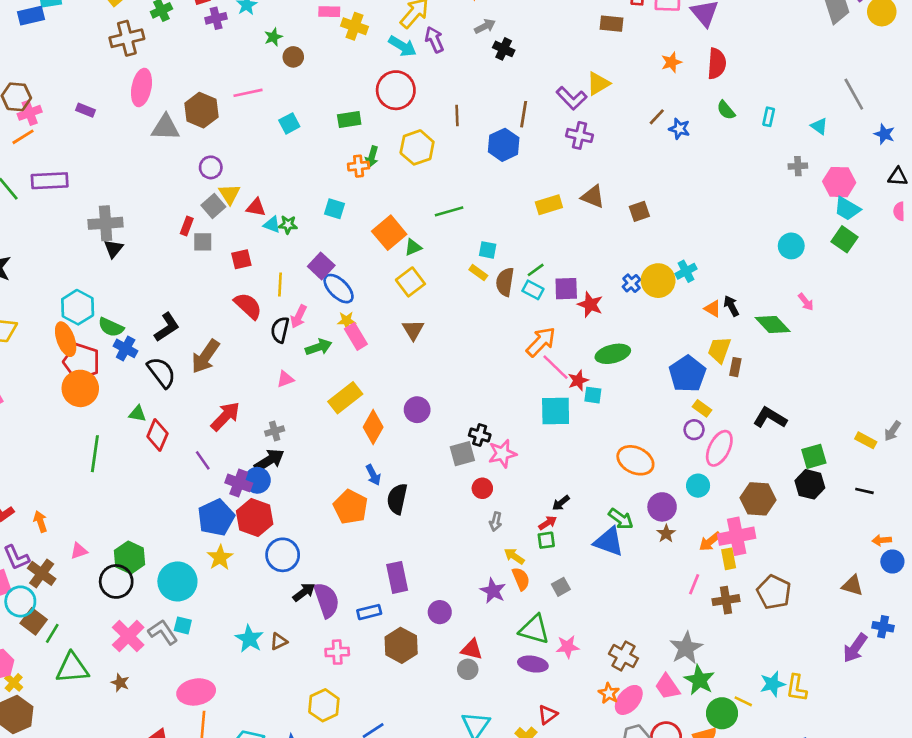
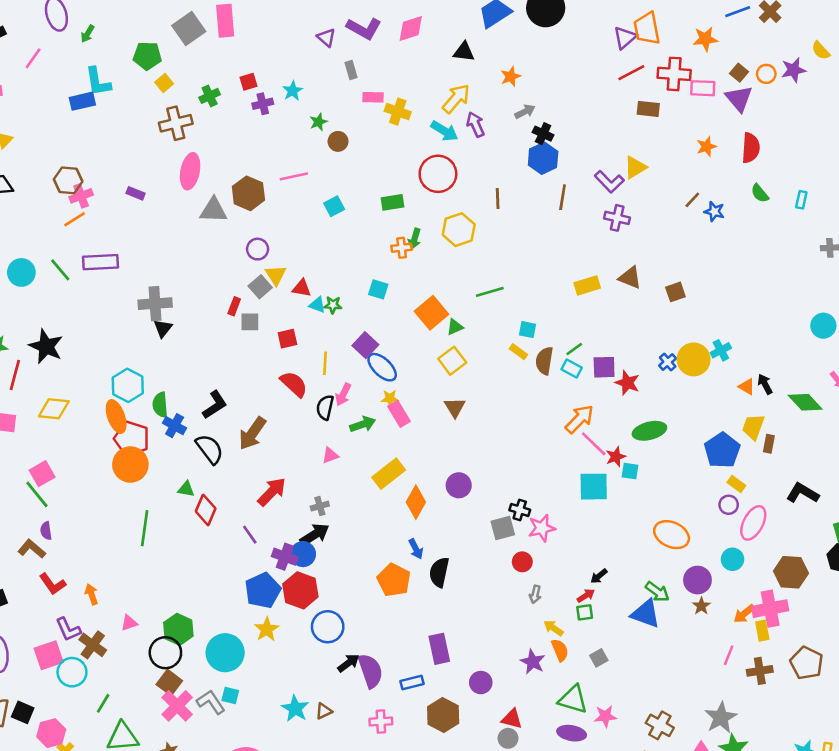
blue hexagon: (504, 145) -> (543, 158), moved
green semicircle: (111, 327) -> (160, 405), turned 60
brown square: (34, 621) -> (169, 683), moved

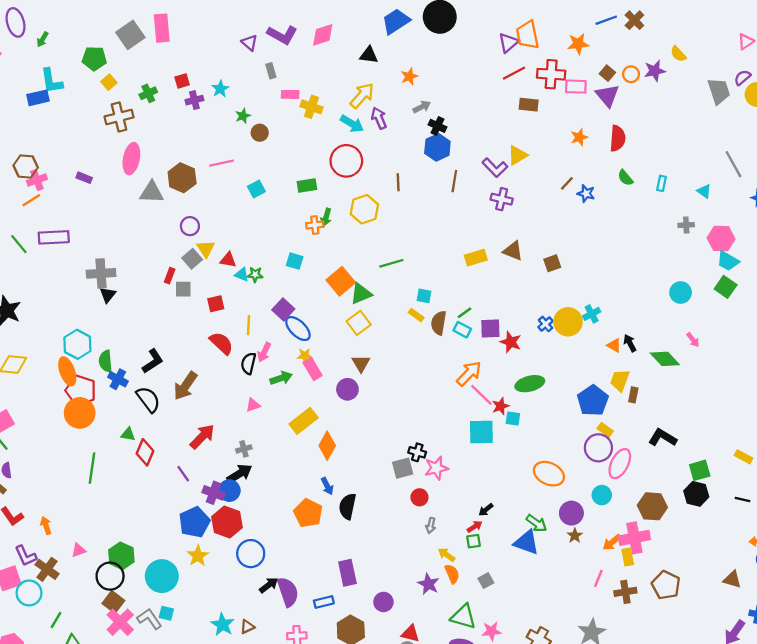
green triangle: (455, 327) -> (361, 294), size x1.5
purple circle: (459, 485) -> (347, 389), moved
purple circle: (729, 505) -> (598, 448), size x1.6

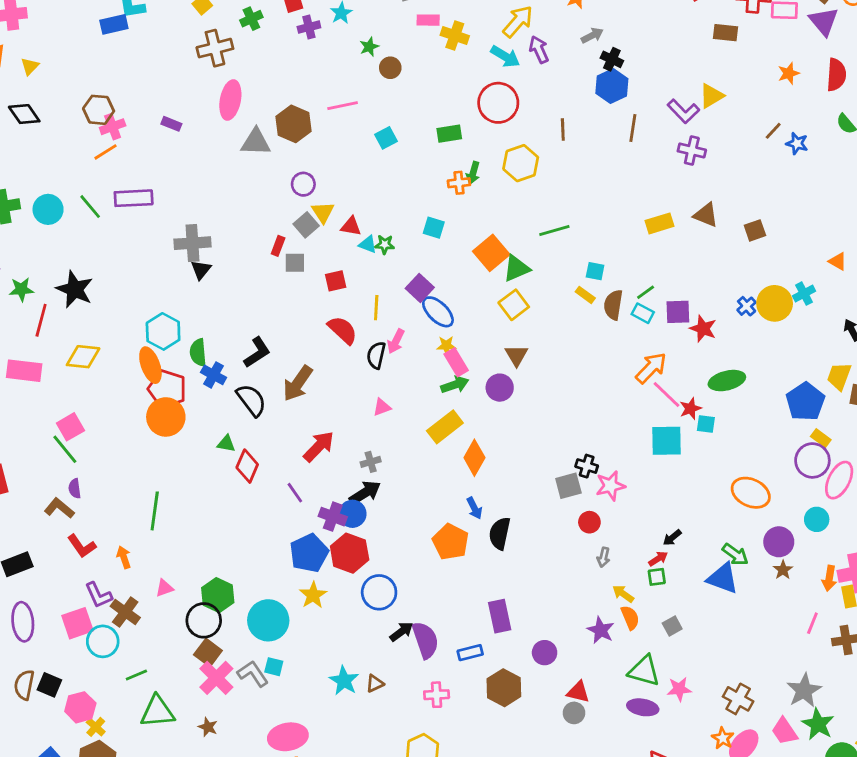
orange triangle: (614, 345) -> (838, 261), moved
green arrow: (281, 378) -> (455, 385), moved
green line: (92, 468) -> (155, 511), moved
orange arrow: (612, 542) -> (829, 578), turned -42
green line: (56, 620) -> (136, 675), turned 36

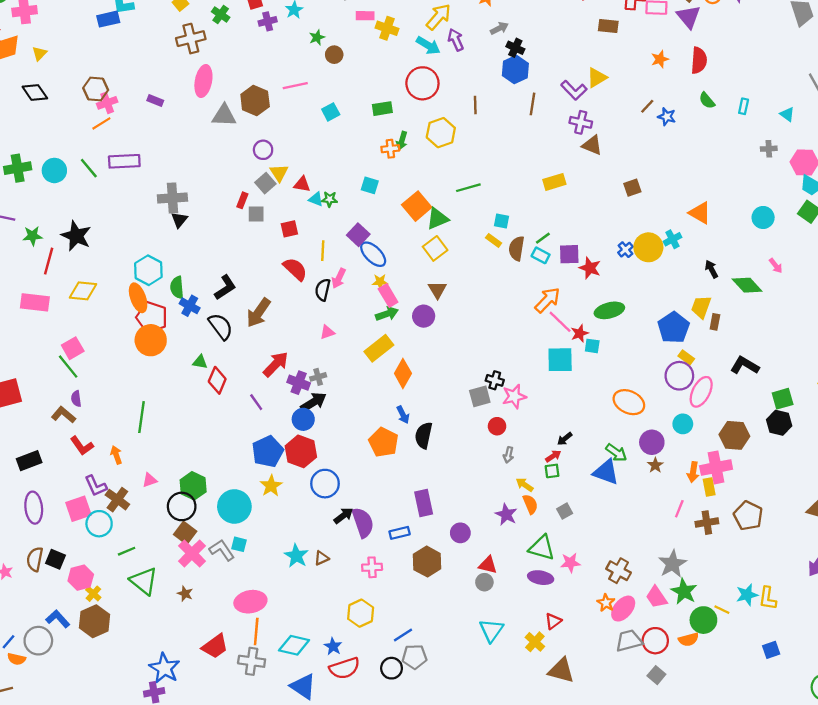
green cross: (251, 19) -> (221, 15), turned -30
brown triangle: (706, 215) -> (592, 145), moved
orange triangle: (838, 261) -> (700, 213), size x1.5
purple cross: (333, 517) -> (299, 383), moved
green triangle: (157, 712) -> (144, 581), turned 44

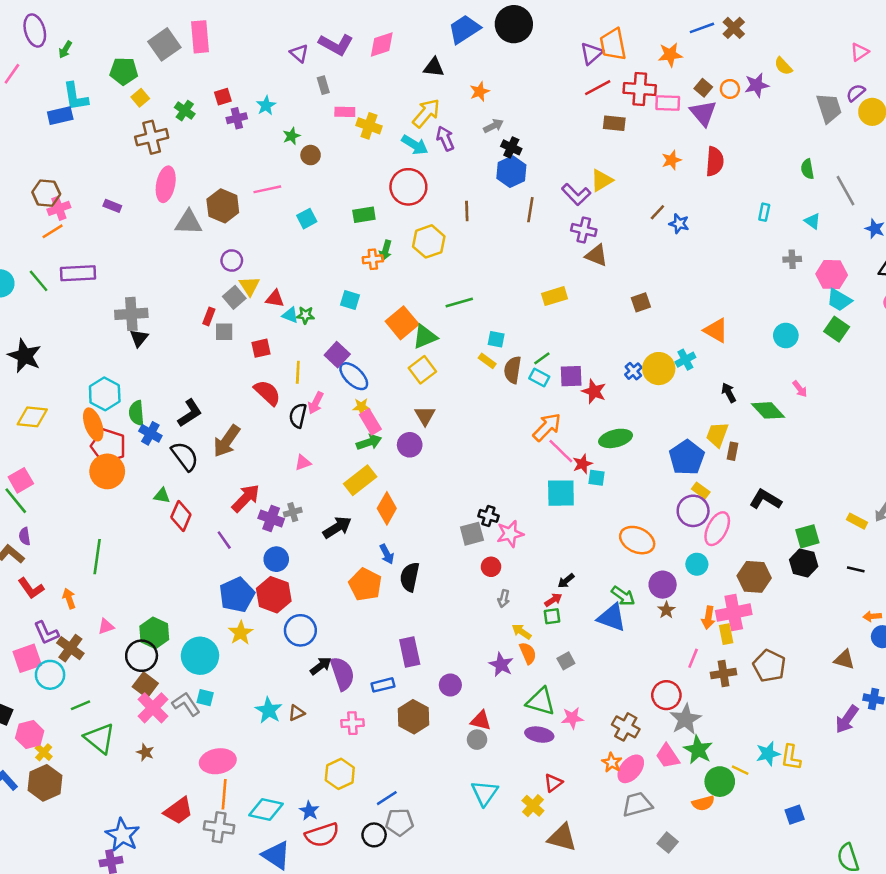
green semicircle: (707, 101) -> (807, 169), moved, turned 30
black arrow: (314, 402) -> (337, 527), moved
red circle: (655, 641) -> (666, 695), moved

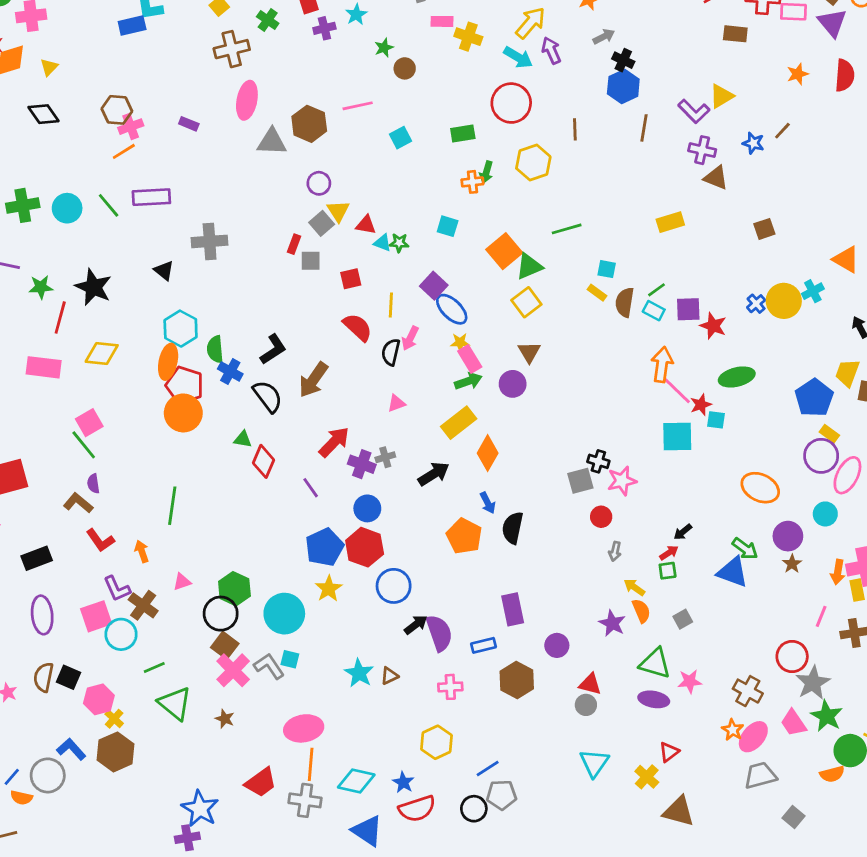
blue star: (679, 224) -> (753, 143), moved
black triangle: (139, 338) -> (164, 270), moved, turned -30
orange ellipse: (93, 424) -> (168, 362), turned 32
orange arrow: (547, 427) -> (662, 365), turned -36

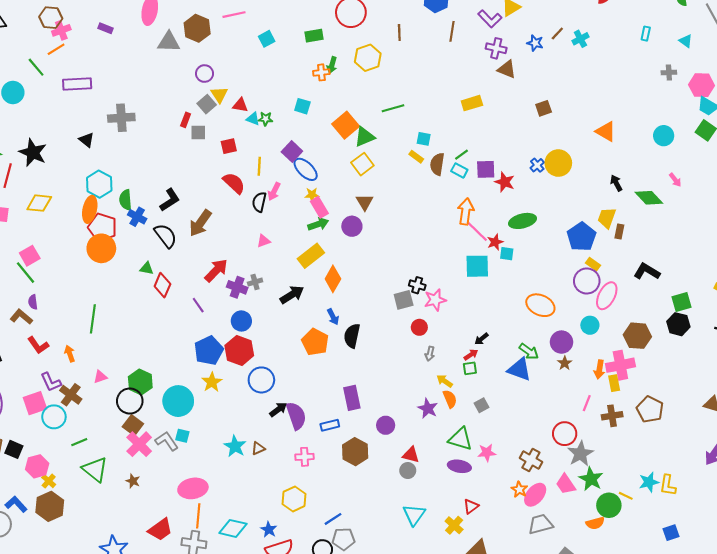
green line: (109, 205) -> (36, 67), moved
cyan cross: (813, 291) -> (580, 39), moved

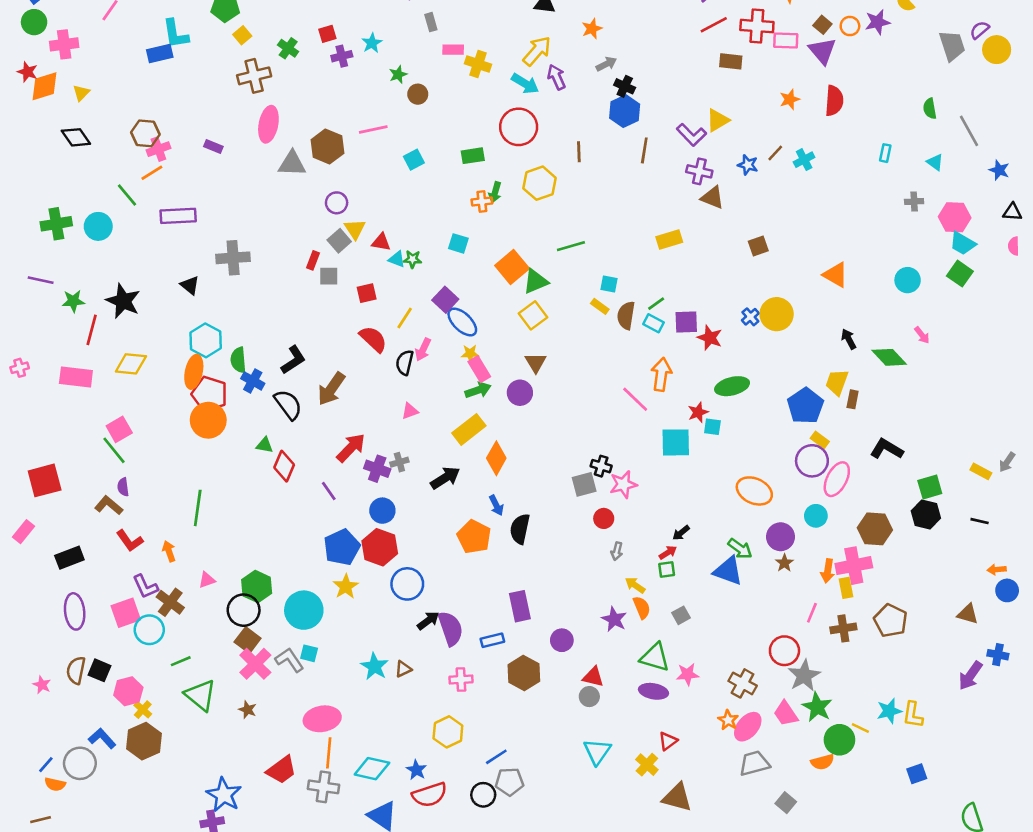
yellow line: (259, 166) -> (405, 318), turned 30
pink line: (477, 231) -> (635, 399), moved

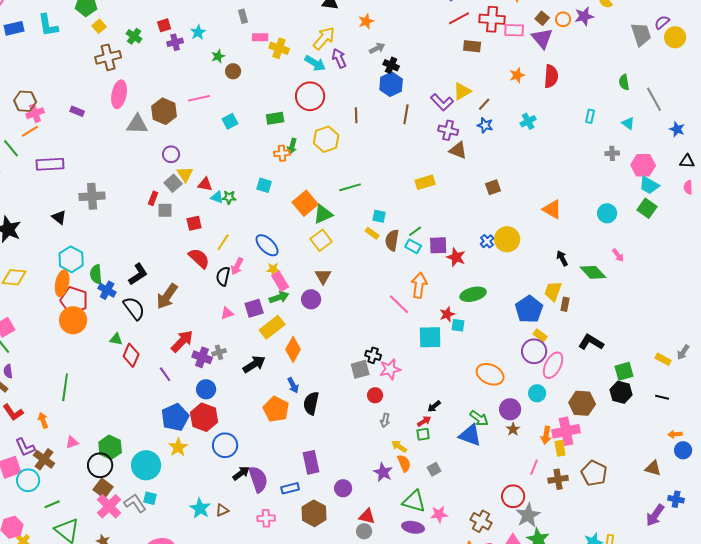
blue rectangle: (160, 54) -> (14, 28), moved
brown line: (775, 153) -> (484, 104), moved
purple square: (445, 300) -> (254, 308), moved, turned 30

